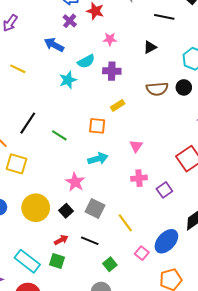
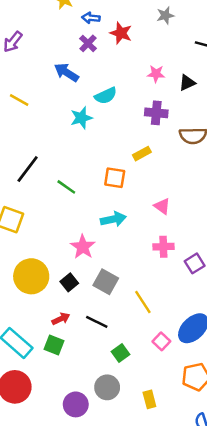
pink star: (110, 39) -> (156, 74), moved
purple cross: (112, 71) -> (156, 113), moved
pink triangle: (136, 146) -> (162, 206), turned -32

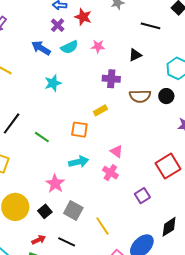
pink star: (156, 74) -> (98, 46), moved
cyan semicircle: (106, 96) -> (69, 47), moved
pink cross: (163, 247) -> (110, 173), moved, turned 35

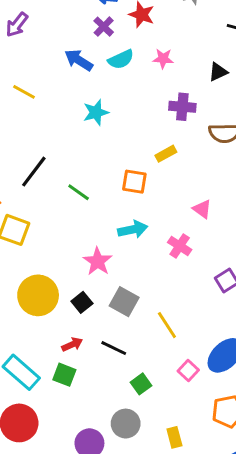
pink triangle: (117, 151) -> (202, 209), moved

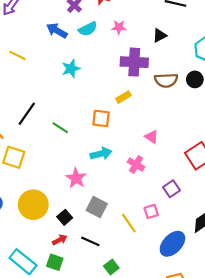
purple cross: (182, 107) -> (134, 62), size x1.4
black square: (82, 302) -> (65, 217), moved
pink square: (188, 370) -> (151, 211), moved, turned 32

